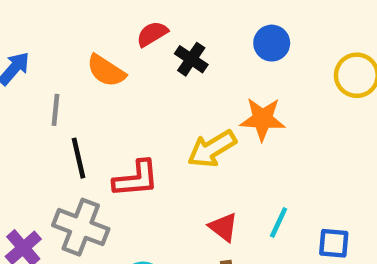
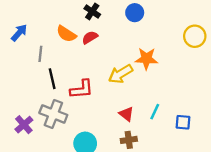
red semicircle: (152, 34) -> (90, 37), moved
blue circle: (272, 43) -> (135, 13), moved
black cross: (191, 59) -> (92, 11), moved

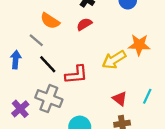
blue arrow: (19, 33) -> (16, 60), moved, turned -36
orange semicircle: (66, 34) -> (50, 21), moved
gray line: (40, 54) -> (36, 40), turned -56
black line: (52, 79) -> (48, 64), turned -30

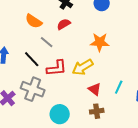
gray line: (36, 40) -> (47, 42), moved
orange star: (139, 45) -> (100, 42), moved
yellow arrow: (114, 60) -> (83, 67), moved

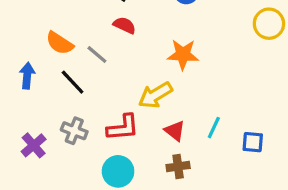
orange semicircle: (34, 21) -> (60, 43), moved
red semicircle: (64, 24) -> (125, 25), turned 56
red L-shape: (57, 68) -> (123, 128), moved
gray cross: (33, 89) -> (74, 131), size x0.7

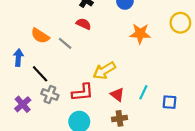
orange star: (183, 55) -> (140, 34), moved
black line: (73, 82) -> (40, 74), moved

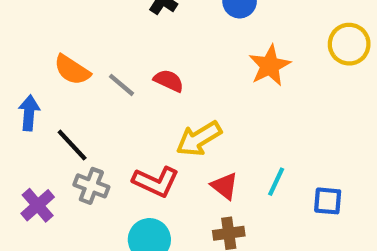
red semicircle: (84, 24) -> (169, 81), moved
orange star: (140, 34) -> (270, 66), turned -30
red L-shape: (83, 92) -> (156, 182), turned 30

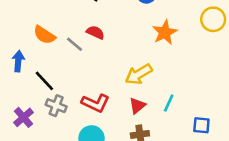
red semicircle: (169, 81) -> (95, 32), moved
yellow arrow: (199, 139) -> (139, 74), moved
red triangle: (225, 186) -> (137, 106), turned 42
blue square: (328, 201) -> (201, 125), moved

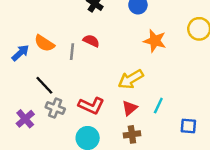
orange star: (165, 32) -> (155, 41), turned -30
gray line: (74, 44) -> (72, 52), turned 56
blue arrow: (18, 61) -> (20, 53), moved, turned 42

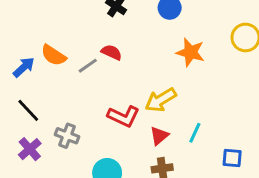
gray line: (72, 52) -> (88, 66), turned 49
black line: (44, 85) -> (28, 110), moved
red L-shape: (91, 106) -> (123, 116), moved

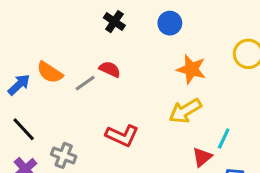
yellow arrow: (161, 100) -> (185, 111), moved
cyan line: (195, 133) -> (224, 139), moved
red triangle: (159, 136) -> (202, 157), moved

